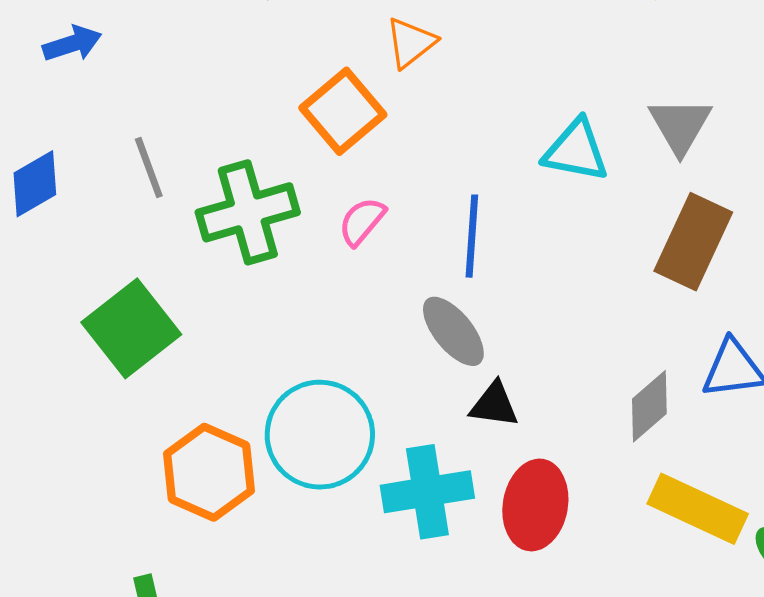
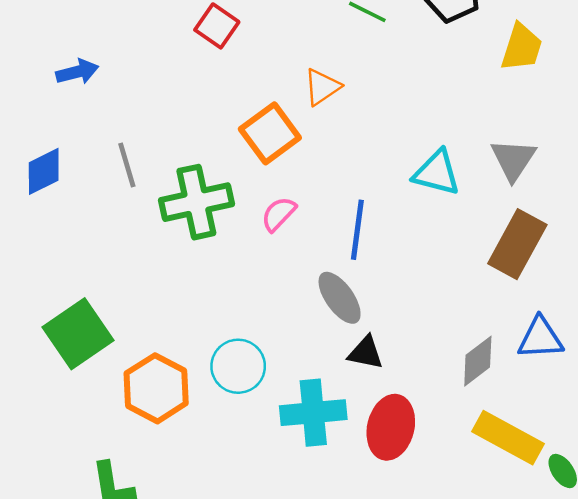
green square: (131, 328) -> (78, 334), moved
cyan circle: (320, 435) -> (238, 366), size x0.7

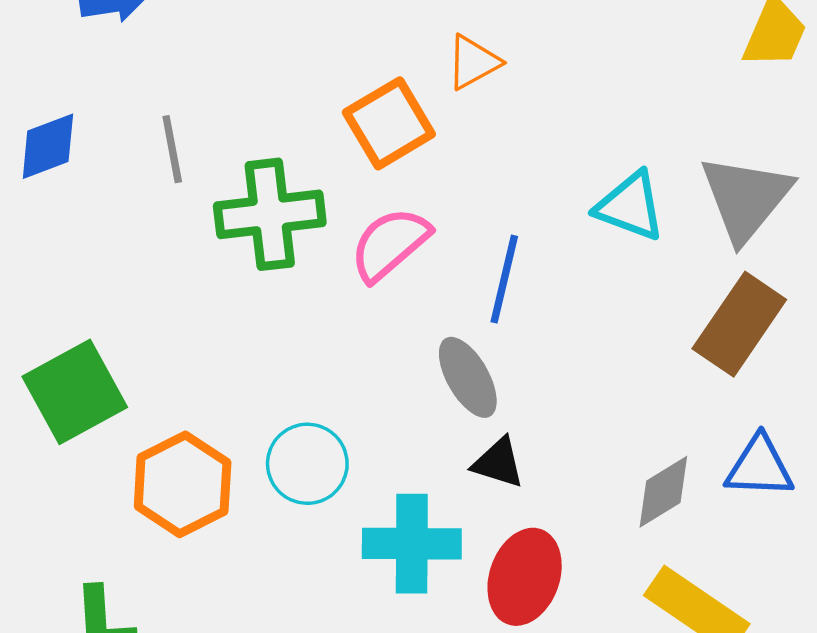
gray triangle: (513, 160) -> (746, 198), size x1.4
pink semicircle: (279, 214) -> (390, 244), size x1.5

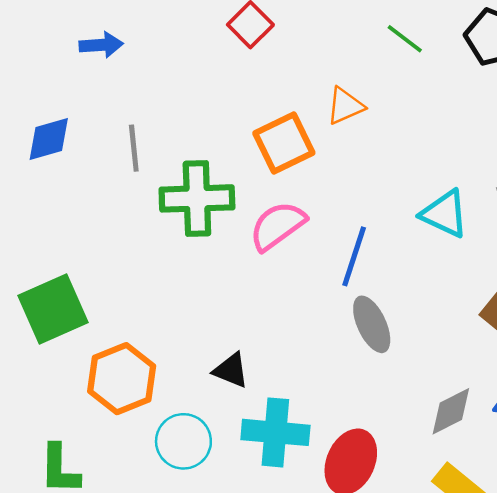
gray ellipse: (468, 377) -> (372, 324), moved
black triangle: (498, 463) -> (231, 370), moved
cyan circle: (307, 464) -> (183, 441), moved

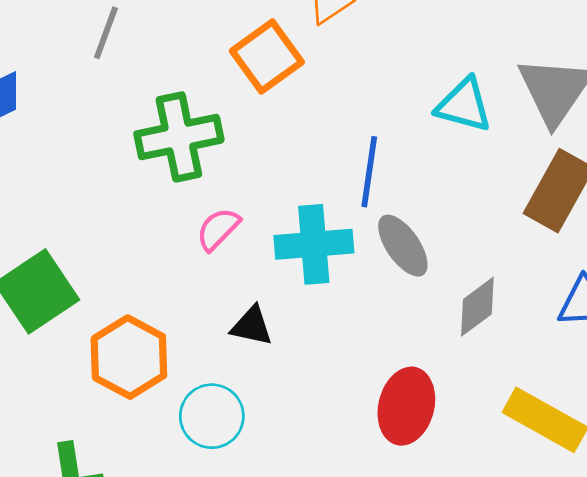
gray line: (134, 148) -> (106, 33), moved, turned 36
pink semicircle: (278, 226) -> (218, 229), moved, size x0.7
gray diamond: (451, 411) -> (477, 307), moved
cyan cross: (275, 432) -> (314, 244), moved

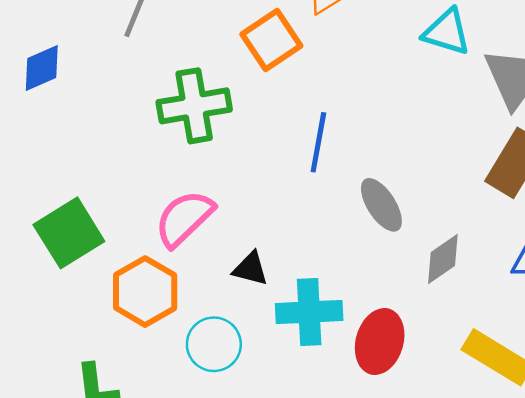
cyan triangle: (464, 105) -> (447, 32), moved
blue line: (369, 172) -> (318, 142), moved
pink semicircle: (218, 229) -> (184, 218), moved, size x1.6
cyan cross: (314, 244) -> (309, 312), moved

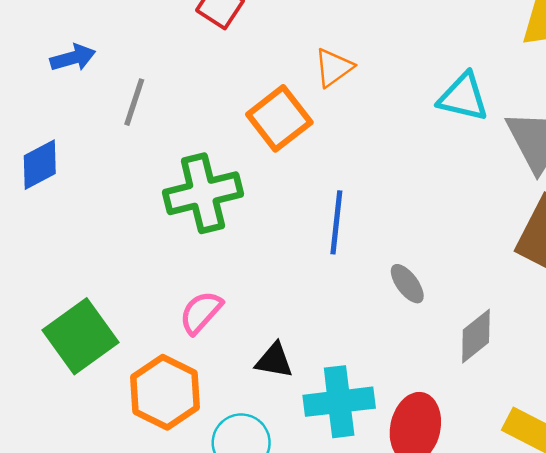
gray ellipse: (381, 205) -> (407, 284), size x0.7
pink semicircle: (184, 218) -> (201, 312), size x0.7

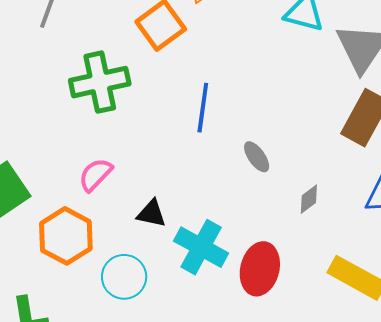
gray diamond: (476, 336) -> (309, 199), size x0.7
cyan cross: (339, 402) -> (201, 247), turned 34

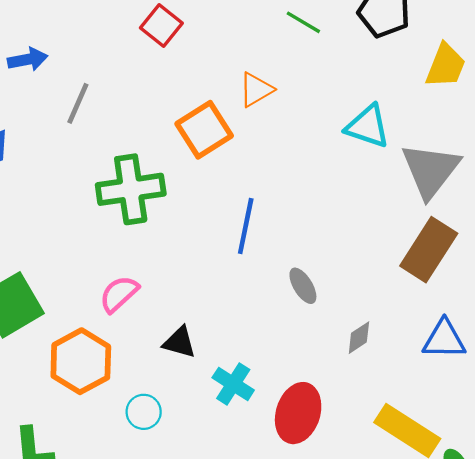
cyan cross: (201, 247) -> (233, 384), size x0.7
cyan circle: (124, 277) -> (144, 412), size x0.7

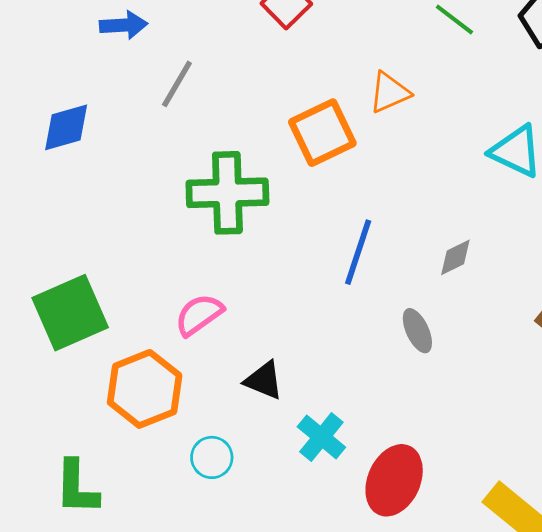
gray diamond: (359, 338) -> (455, 257), moved

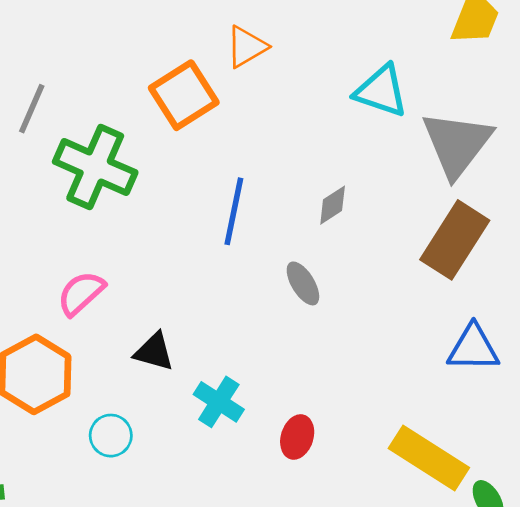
gray line: (177, 84) -> (32, 109), moved
green cross: (227, 193) -> (95, 167), turned 32
red ellipse: (394, 480) -> (297, 437), size x0.6

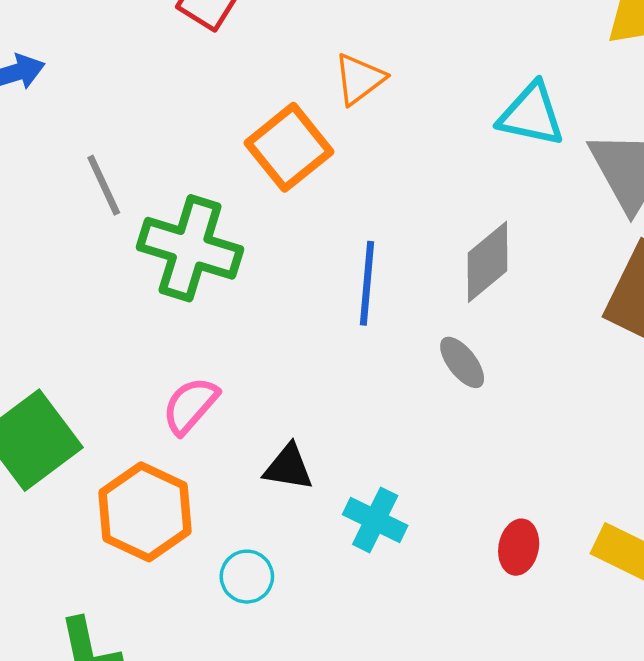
gray line: (32, 109) -> (104, 185), turned -42
gray diamond: (333, 205) -> (488, 262), size x1.6
red ellipse: (297, 437) -> (519, 547), moved

